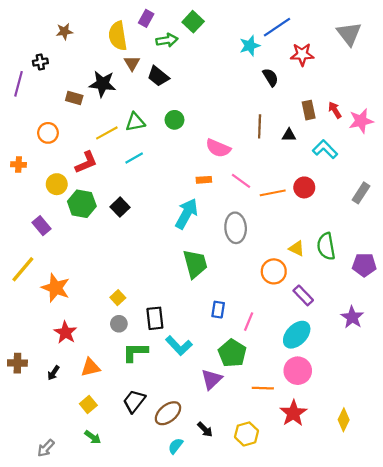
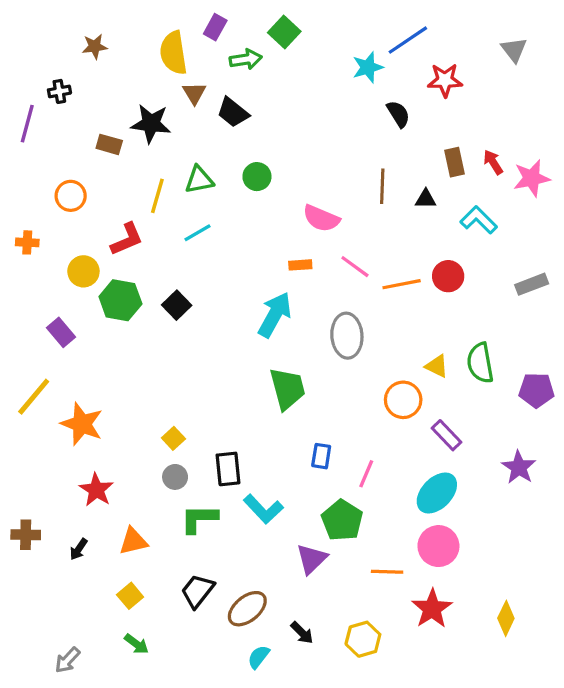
gray triangle: (349, 34) -> (514, 50), size x0.7
yellow line: (107, 133) -> (157, 196), turned -45
gray rectangle: (361, 193) -> (532, 284), turned 36

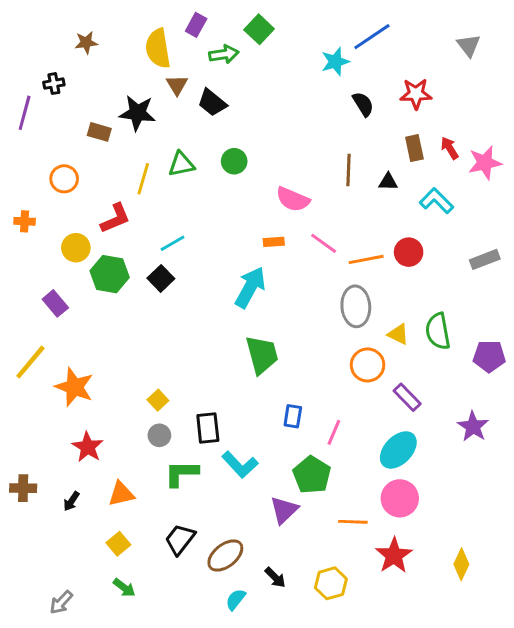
red star: (445, 80) -> (416, 94), moved
cyan line: (198, 233) -> (173, 243), moved
gray ellipse: (347, 336) -> (356, 306), moved

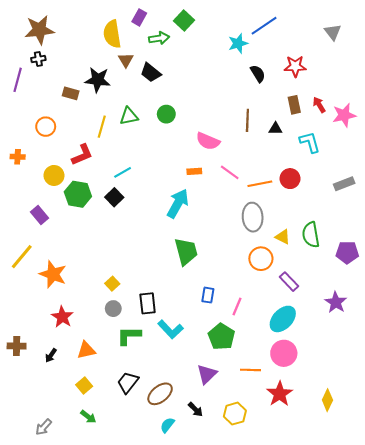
brown star: (86, 43) -> (39, 30), moved, size x1.8
cyan L-shape: (436, 201) -> (310, 142), turned 30
purple triangle: (284, 510) -> (207, 374), moved

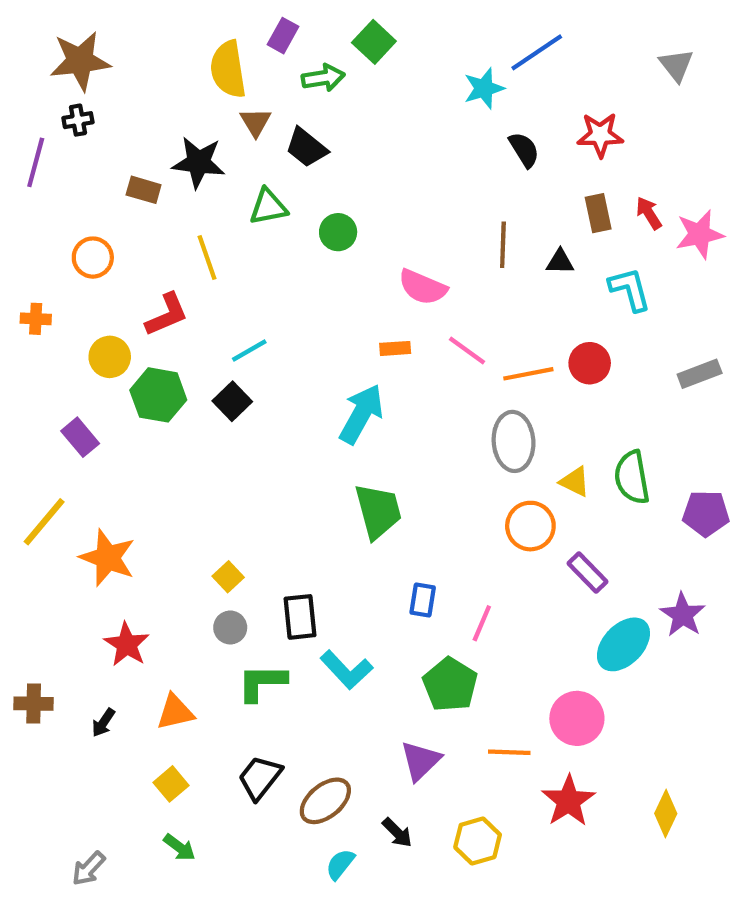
green triangle: (129, 116) -> (268, 207), moved
yellow line: (102, 127) -> (207, 258), turned -35
cyan ellipse: (283, 319) -> (623, 644), moved

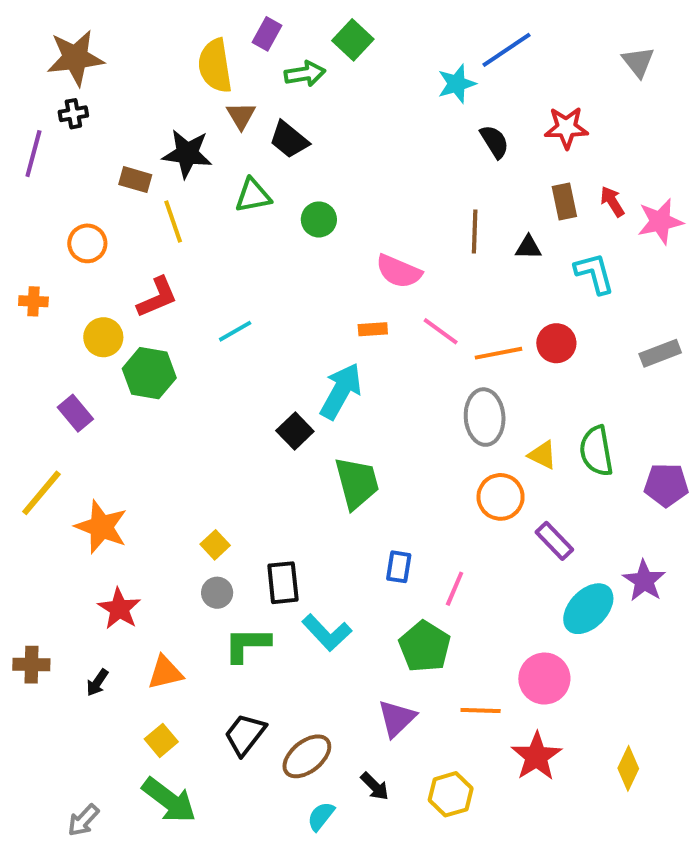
yellow line: (207, 258) -> (173, 221), moved
black square: (232, 401) -> (295, 431), moved
green arrow: (179, 847) -> (169, 800), size x1.8

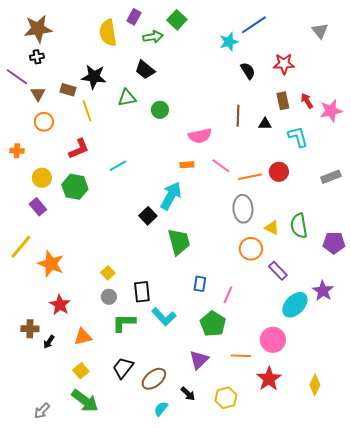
brown triangle: (241, 116) -> (38, 94), moved
purple line: (33, 154) -> (17, 77), turned -70
pink semicircle: (399, 271) -> (200, 136), turned -35
yellow circle: (103, 337) -> (42, 178), moved
brown cross: (31, 665) -> (30, 329), moved

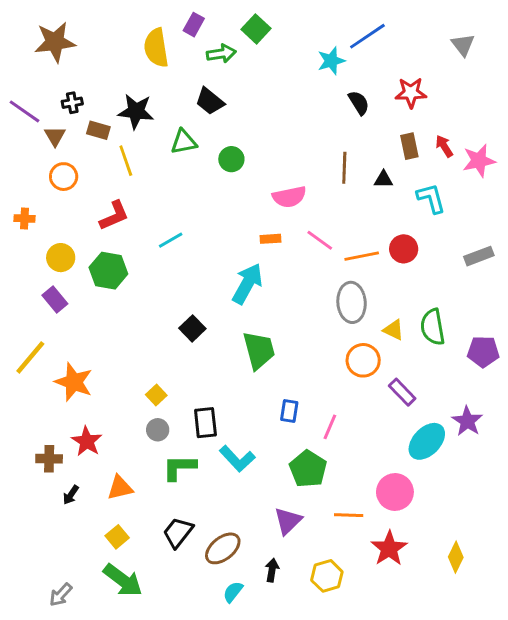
black cross: (37, 57) -> (72, 103), moved
black square: (148, 216) -> (192, 328), moved
brown cross: (30, 329) -> (49, 459), moved
black arrow: (188, 394) -> (272, 570), turned -126

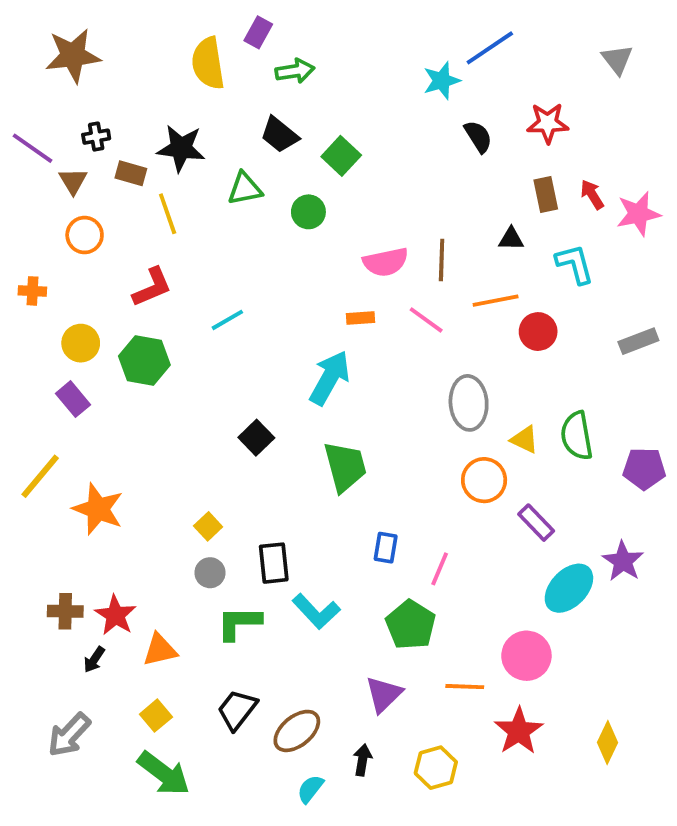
green square: (256, 29) -> (341, 156), moved
brown line: (344, 168) -> (442, 260), moved
orange line: (362, 256) -> (496, 301), moved
red star: (87, 441) -> (115, 615), moved
gray arrow: (61, 595) -> (69, 735), moved, size x1.4

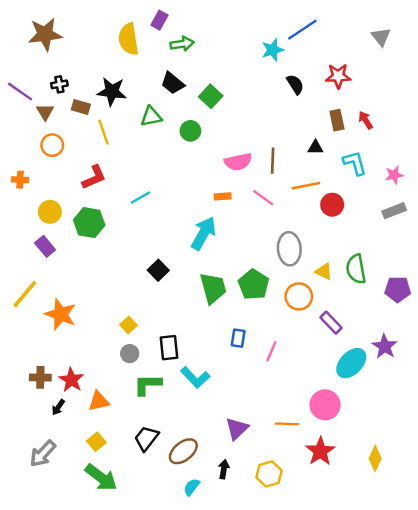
pink star: (638, 214) -> (394, 175), moved, size x0.7
green pentagon: (411, 625) -> (254, 285), moved

